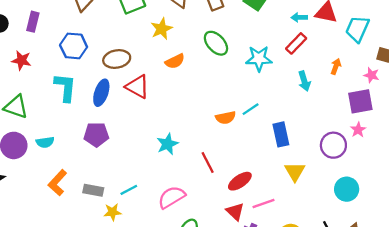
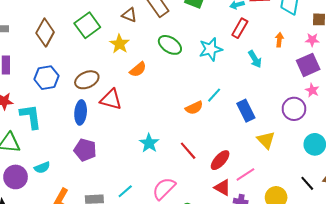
cyan L-shape: (65, 87) -> (31, 117), moved
purple pentagon: (96, 135) -> (85, 150), turned 30

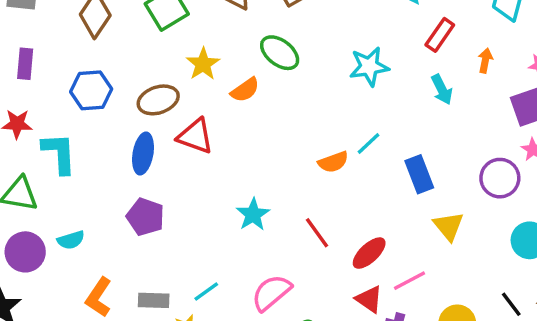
red rectangle: (240, 28) -> (440, 35), moved
yellow star: (119, 44) -> (203, 64), moved
green ellipse: (170, 45) -> (280, 53), moved

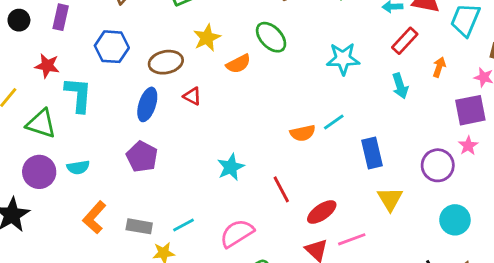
red triangle: (195, 136) -> (192, 96), size x0.6

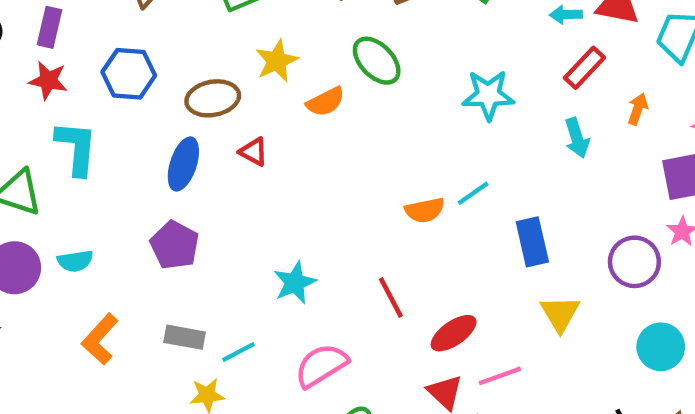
red star: (47, 66) -> (48, 80), moved
cyan star: (231, 167) -> (295, 283), moved
gray rectangle: (139, 226) -> (185, 337), moved

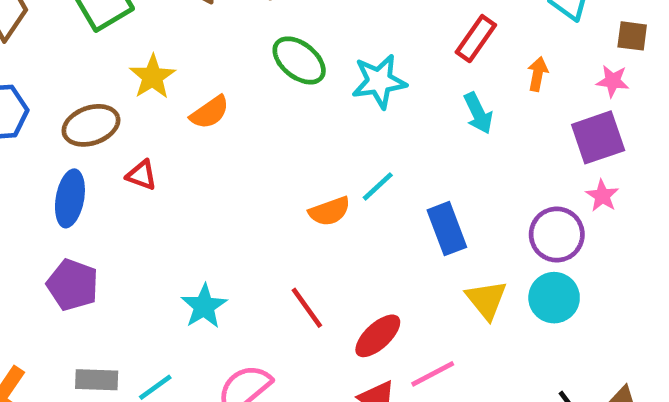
green ellipse: (377, 61) -> (299, 60), moved
cyan circle: (661, 347) -> (554, 298), moved

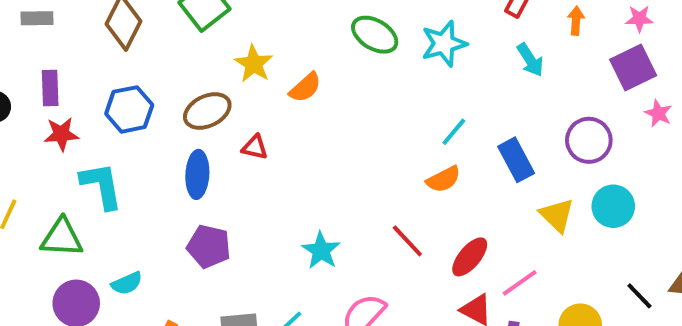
pink star: (602, 196) -> (658, 113), moved
orange semicircle: (330, 211) -> (443, 179), moved
purple circle: (557, 235) -> (589, 140), moved

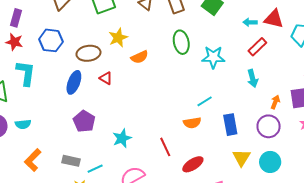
orange arrow: (576, 21) -> (275, 102), moved
green ellipse: (375, 35) -> (181, 42), turned 30
purple pentagon: (209, 246) -> (84, 121), moved

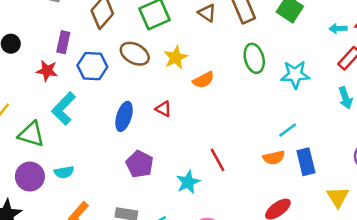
purple rectangle: (16, 18) -> (63, 42), moved
brown ellipse: (88, 53) -> (135, 54), moved, turned 40
cyan L-shape: (26, 73) -> (64, 108), turned -140
blue rectangle: (230, 125) -> (306, 162), moved
red line: (165, 147) -> (217, 160), moved

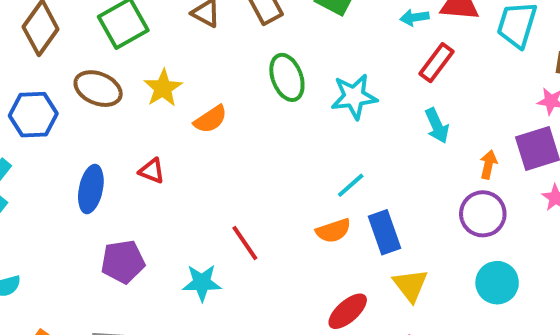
purple pentagon: (140, 164) -> (123, 262), turned -30
cyan star: (188, 182) -> (202, 283), turned 30
yellow triangle: (338, 197) -> (410, 285), moved

